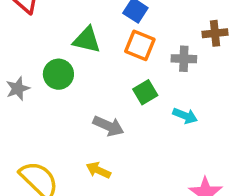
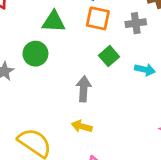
gray arrow: (108, 126) -> (84, 89), turned -100

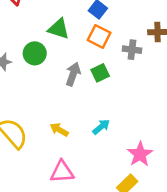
cyan arrow: (145, 70) -> (101, 127), moved, turned -66
gray arrow: (84, 89) -> (73, 74), moved

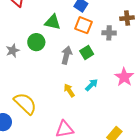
cyan arrow: (101, 127) -> (92, 85), moved
yellow arrow: (59, 130) -> (69, 90), moved, turned 32
pink star: (140, 154) -> (124, 77), moved

